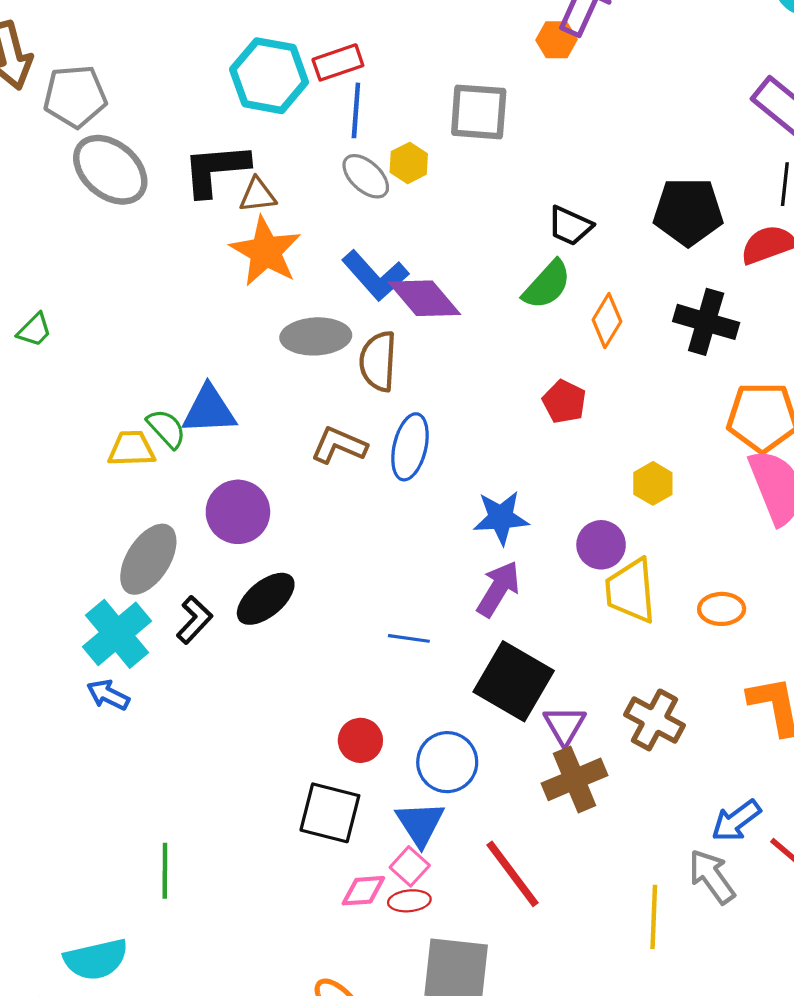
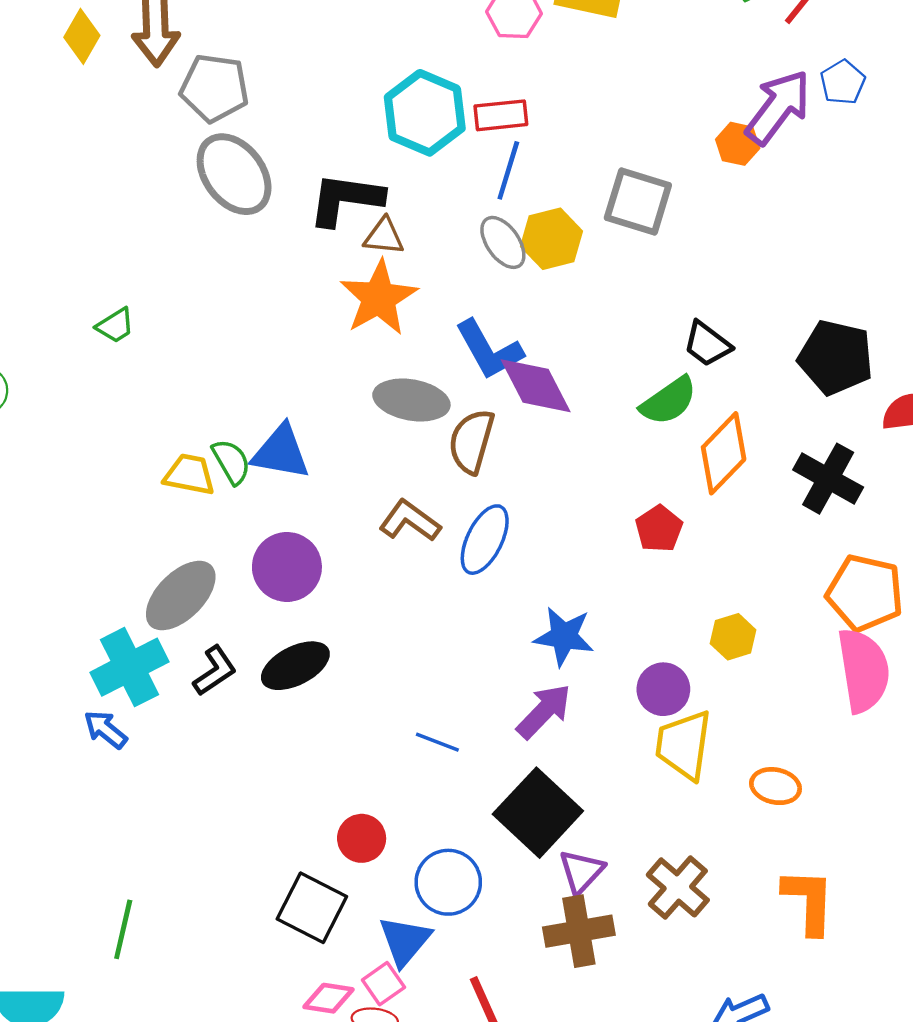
yellow hexagon: (409, 163) -> (552, 239), size x1.4
orange diamond: (607, 321) -> (724, 453), size x1.4

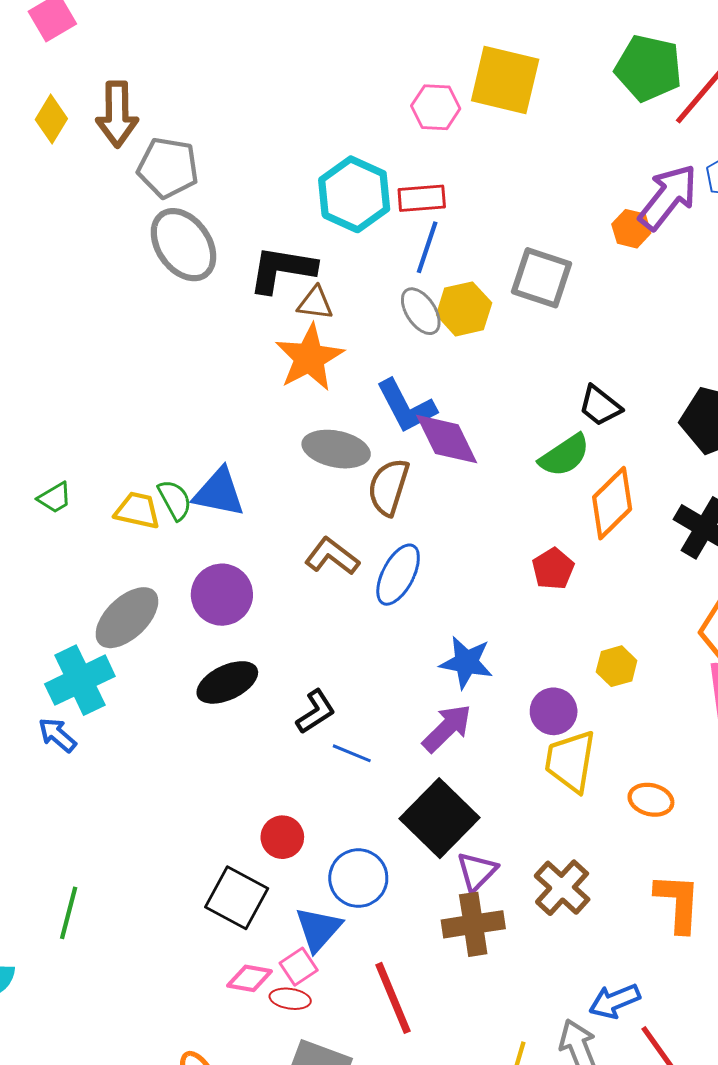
green trapezoid: (115, 325) -> (55, 498), moved
black L-shape: (215, 671) -> (316, 712), moved

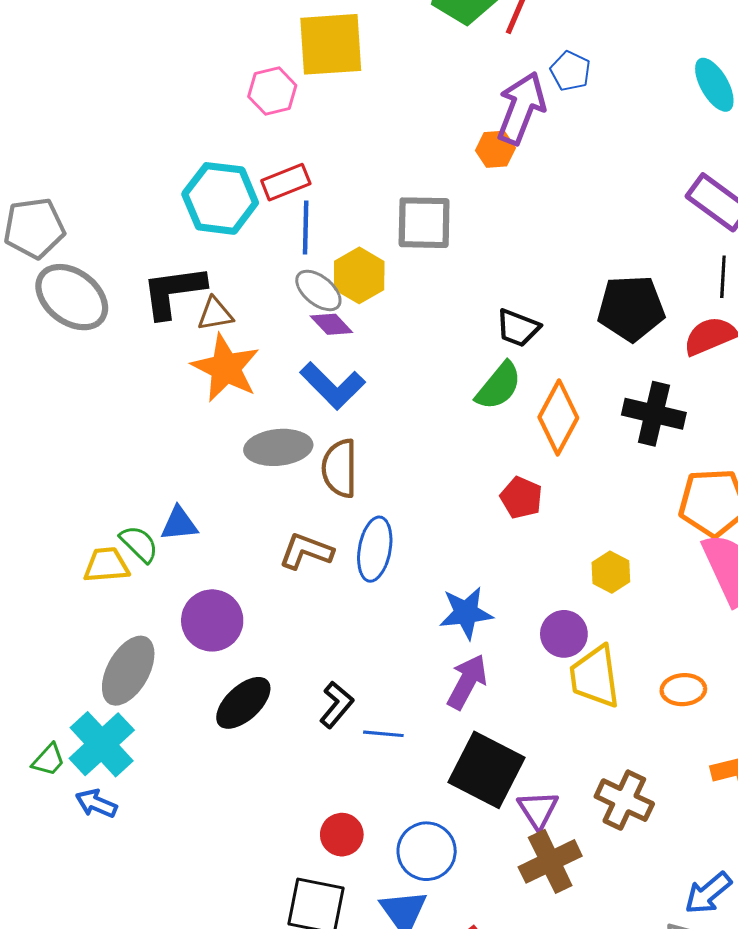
purple diamond: (447, 439) -> (331, 324), moved, size x0.6
blue triangle: (219, 492) -> (179, 524), size x0.7
green trapezoid: (55, 498) -> (48, 760), moved

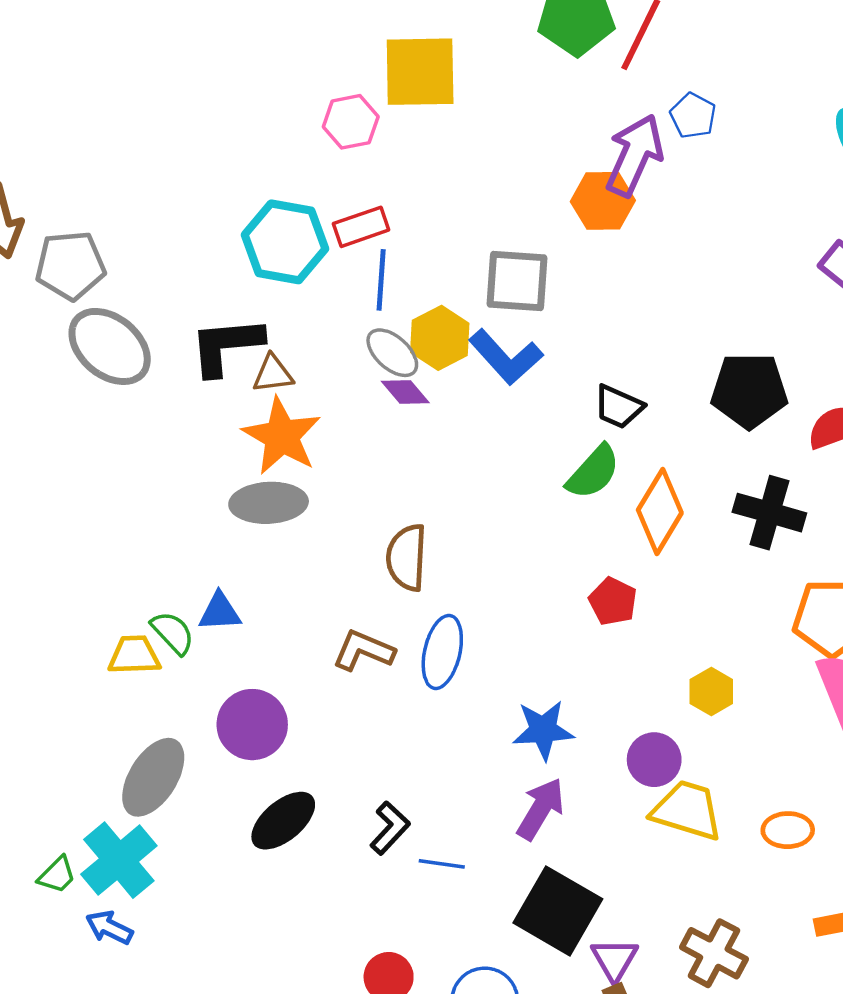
orange hexagon: (495, 149) -> (603, 201), size x1.4
blue L-shape: (333, 386) -> (506, 357), moved
gray ellipse: (278, 447) -> (269, 503), moved
yellow trapezoid: (595, 677) -> (687, 810), turned 112

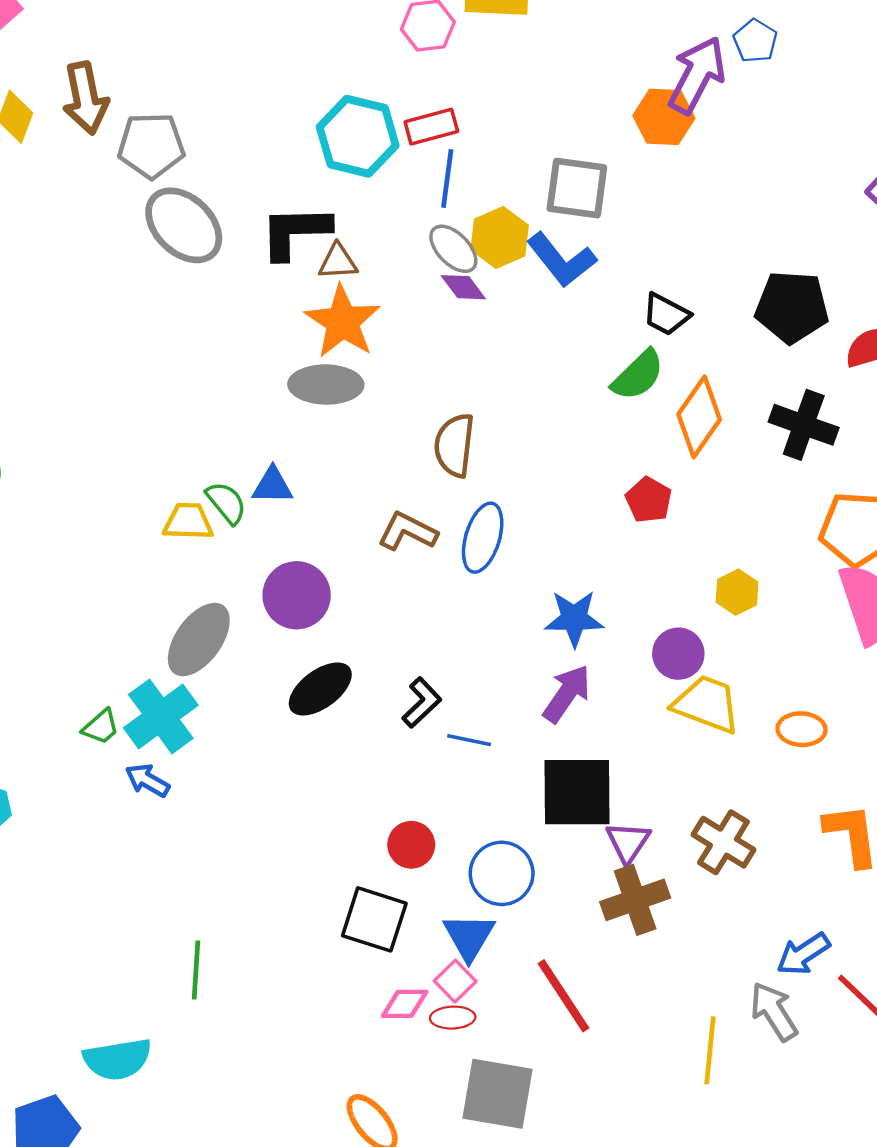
black square: (558, 911) -> (577, 792), turned -34

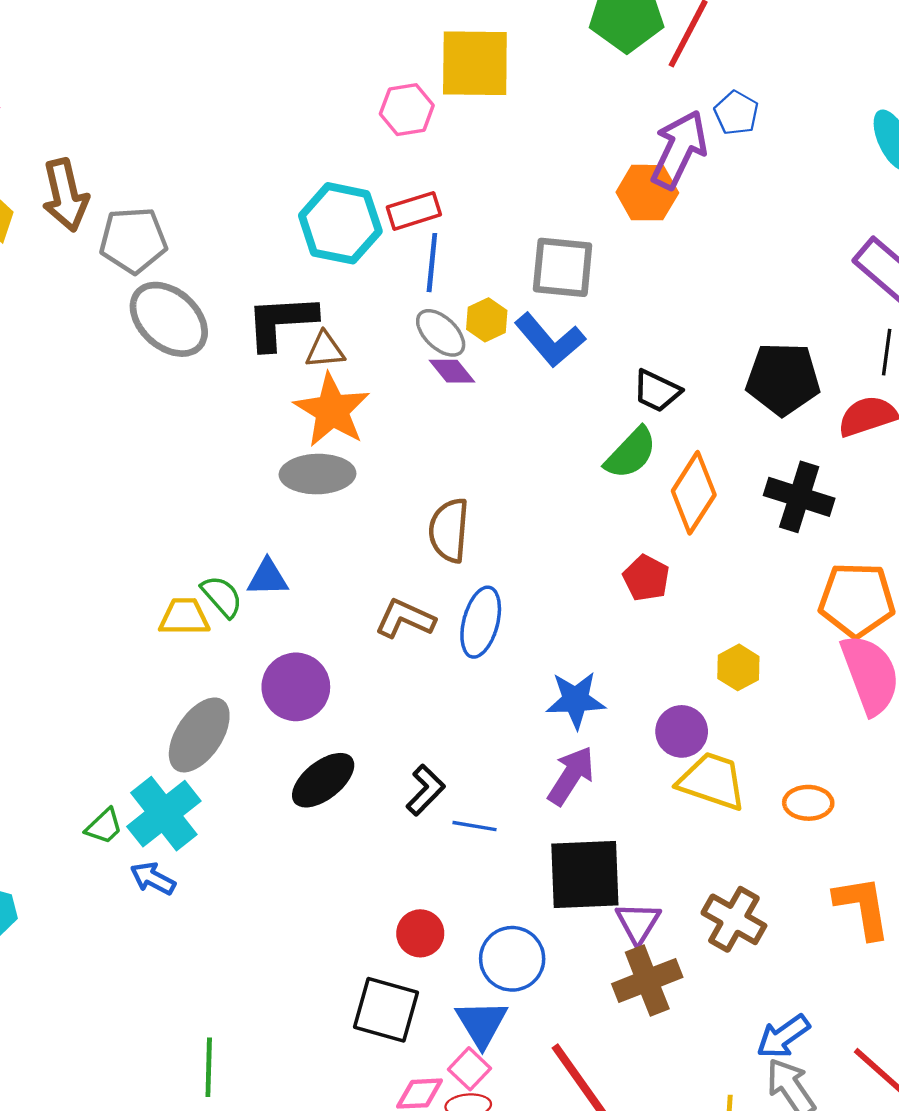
yellow hexagon: (500, 237) -> (487, 320), size x0.7
blue arrow: (803, 954) -> (783, 1036), moved

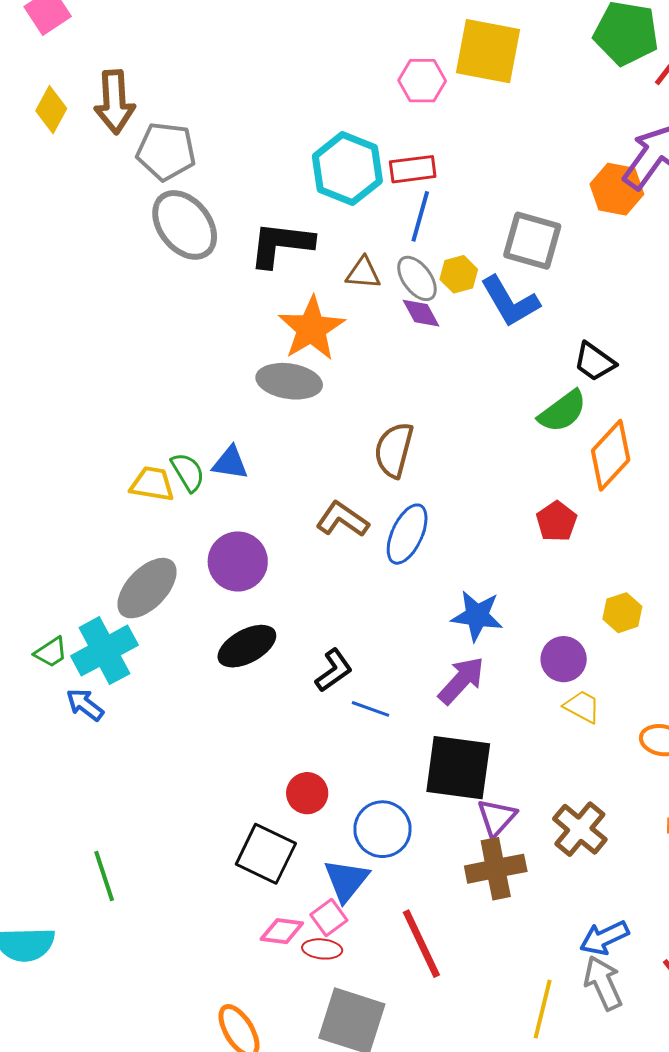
brown triangle: (325, 350) -> (363, 273), moved
yellow trapezoid: (712, 781) -> (582, 707), size x0.6
green line: (209, 1067) -> (104, 876), turned -30

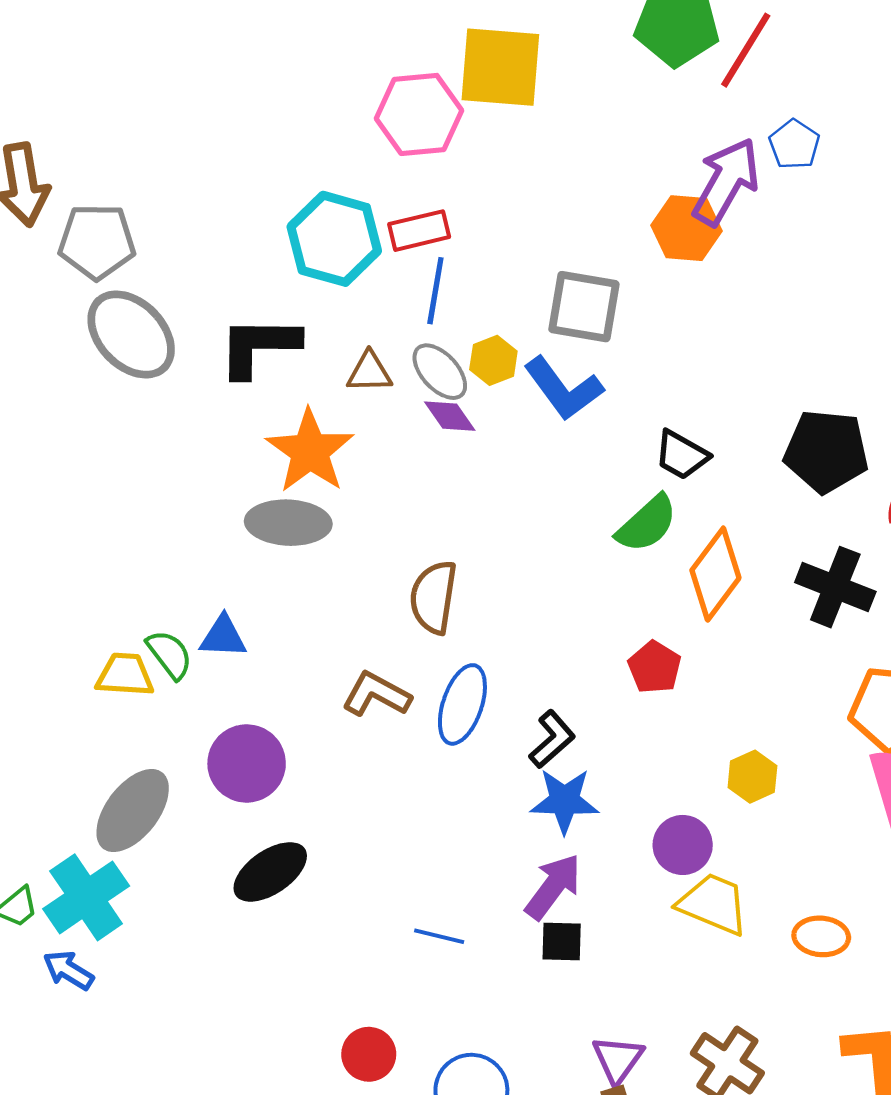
pink hexagon: (422, 81) -> (419, 114), size x1.4
black L-shape: (334, 670) -> (552, 739), moved
yellow trapezoid: (582, 707) -> (713, 904), size x1.5
black square: (458, 768) -> (562, 942), moved, size x0.5

